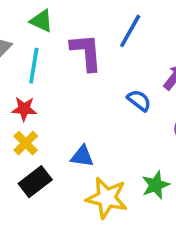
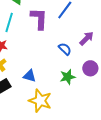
green star: (156, 185) -> (68, 77), moved

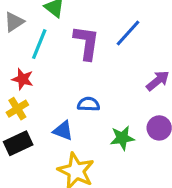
blue semicircle: (65, 49) -> (88, 104), moved, turned -48

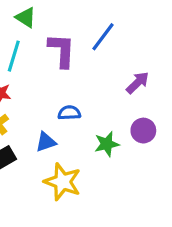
blue triangle: (63, 131) -> (46, 142), turned -35

